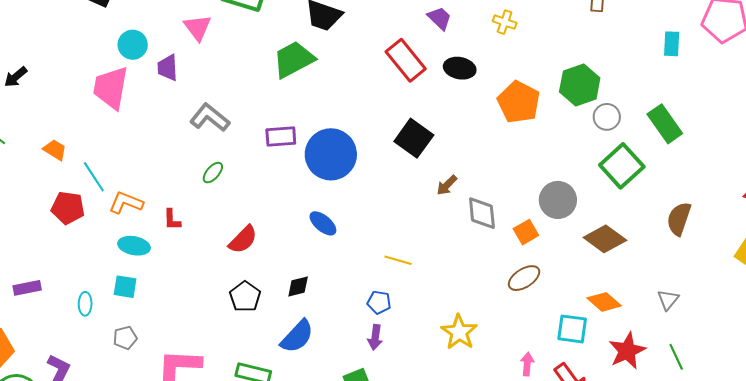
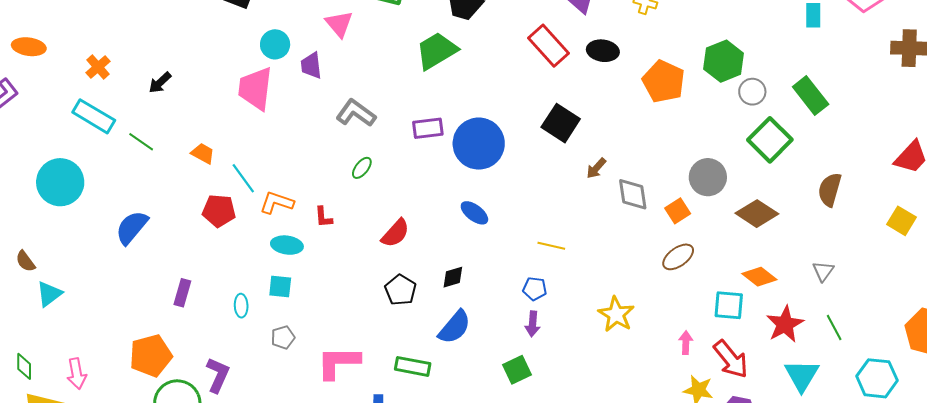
purple rectangle: (27, 288) -> (182, 293), turned -60

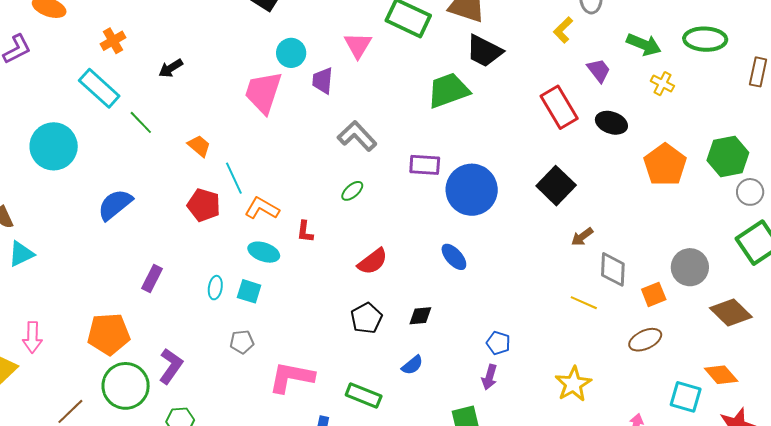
yellow line: (551, 246) -> (584, 303), moved
cyan ellipse: (241, 306) -> (215, 288), moved
blue semicircle: (455, 327) -> (412, 365), size x0.6

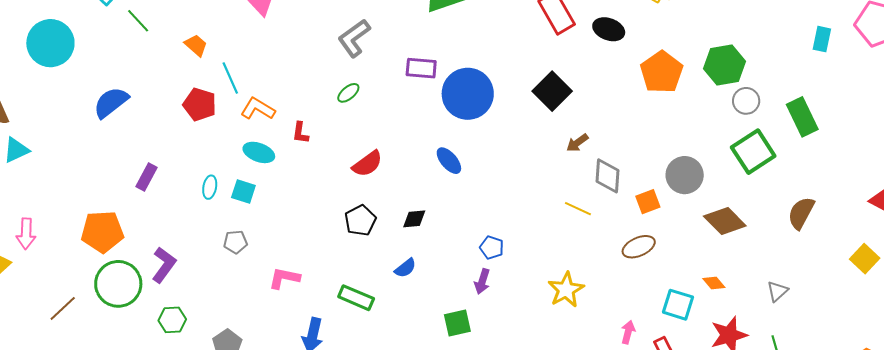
gray L-shape: (357, 136) -> (354, 38), turned -84
orange diamond: (721, 375) -> (714, 283), size x0.7
pink L-shape: (291, 377) -> (284, 278), size x0.7

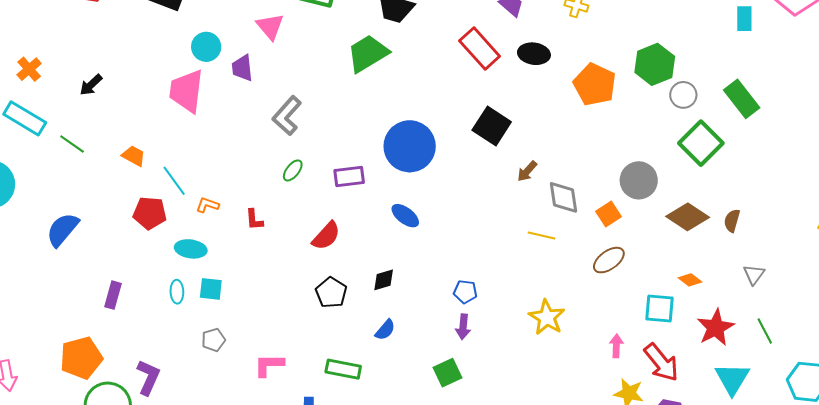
purple rectangle: (421, 68) -> (349, 177), moved
orange L-shape: (258, 109) -> (207, 205), size x0.7
cyan ellipse: (259, 152) -> (191, 249), moved
brown semicircle: (801, 213) -> (732, 221), moved, size x0.7

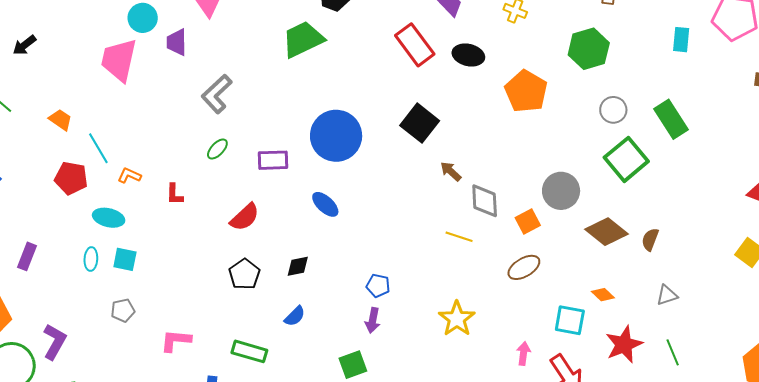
green hexagon: (655, 64) -> (589, 49), moved
brown arrow: (527, 171) -> (451, 171), turned 85
gray triangle: (754, 274) -> (667, 295), turned 30

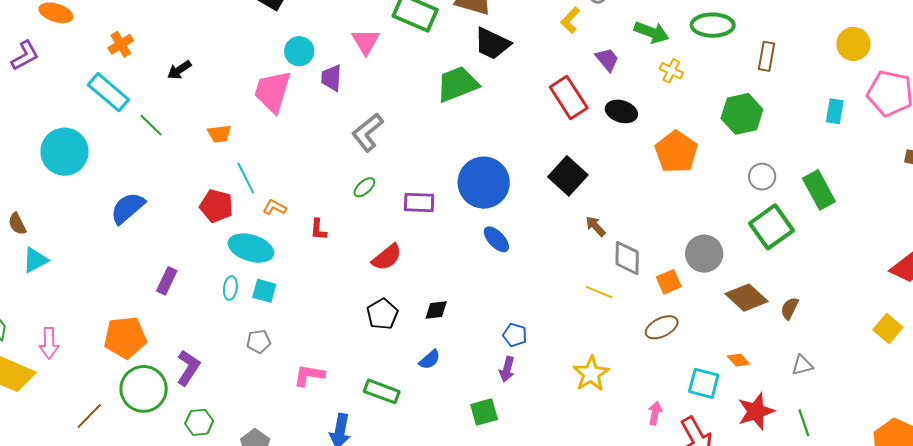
orange trapezoid: (60, 120) -> (219, 134), moved, turned 135
blue ellipse: (325, 204) -> (496, 239), moved
cyan ellipse: (109, 218) -> (251, 248), size x1.4

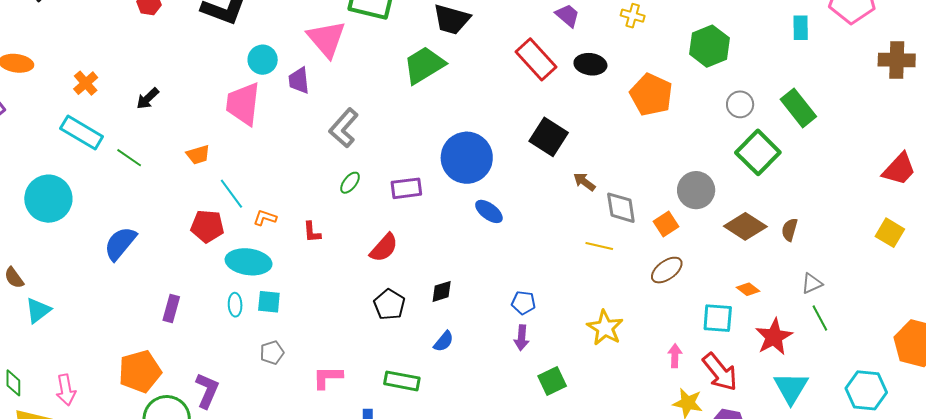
pink triangle: (366, 42) -> (326, 39), size x1.4
green square: (484, 412) -> (552, 381), moved
green line: (804, 423) -> (820, 318), moved

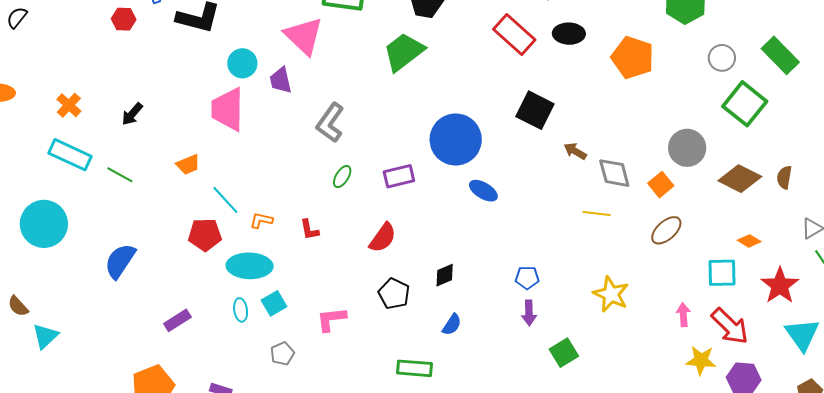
cyan square: (269, 302) -> (274, 303), turned -30
purple rectangle: (171, 308) -> (177, 320), turned 48
pink L-shape: (328, 377) -> (331, 319), moved

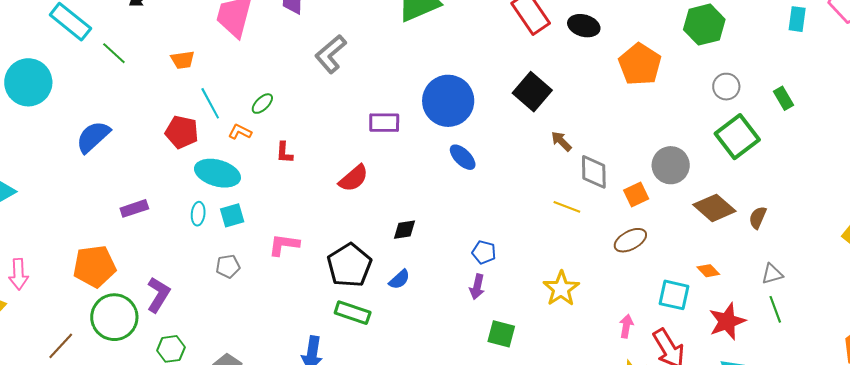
green rectangle: (780, 55) -> (784, 98), size x0.6
green ellipse: (342, 177) -> (262, 104), moved
black pentagon: (394, 294) -> (349, 265), moved, size x1.4
green square: (564, 353) -> (501, 334), turned 32

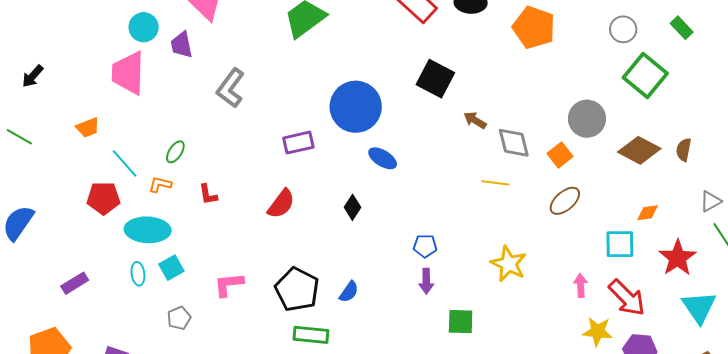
black diamond: (404, 230) -> (353, 207), moved, turned -35
orange diamond: (708, 271) -> (648, 213), turned -40

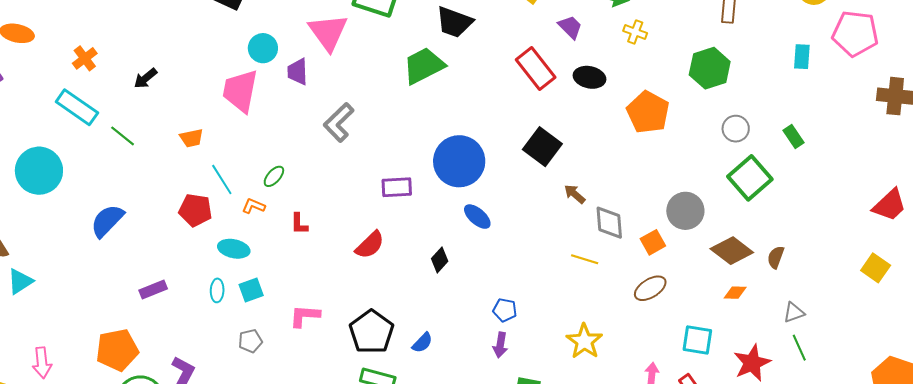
orange diamond: (648, 213) -> (735, 293), moved
cyan ellipse: (148, 230) -> (234, 249), size x0.7

